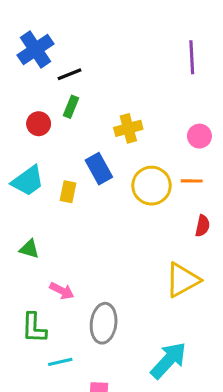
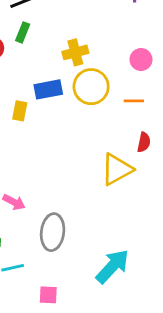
blue rectangle: (99, 169) -> (48, 89), turned -72
yellow circle: (151, 186) -> (91, 87), moved
yellow triangle: (182, 280) -> (117, 169), moved

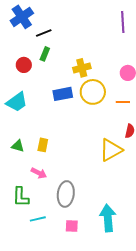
yellow rectangle: (20, 111) -> (43, 145), moved
cyan arrow: (112, 266) -> (108, 218), turned -48
pink square: (48, 295) -> (72, 226), moved

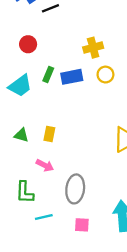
green rectangle: (45, 54) -> (48, 75), moved
yellow circle: (93, 92) -> (105, 75), size x0.6

